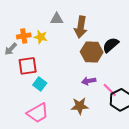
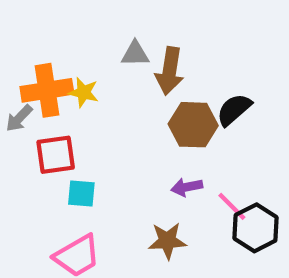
gray triangle: (57, 19) -> (135, 54), moved
orange cross: (24, 36) -> (47, 90), size x1.6
cyan square: (40, 84) -> (81, 193), turned -32

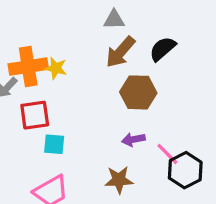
gray triangle: (135, 54) -> (114, 20), moved
brown arrow: (170, 71) -> (120, 52), turned 32
black semicircle: (234, 110) -> (163, 49), moved

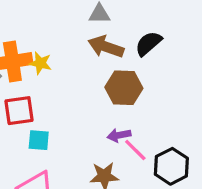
brown arrow: (120, 52) -> (106, 47), turned 68
pink line: (167, 154) -> (135, 150), moved

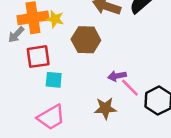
brown hexagon: (124, 88) -> (86, 40), moved

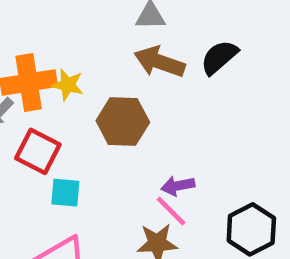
red square: (38, 57) -> (38, 151), turned 35
pink line: (130, 88) -> (171, 211), moved

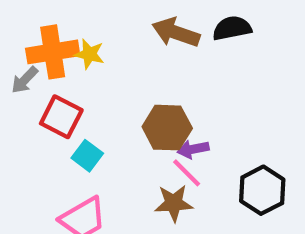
black semicircle: (219, 57) -> (232, 28), turned 30
brown hexagon: (123, 122) -> (167, 128), moved
cyan square: (65, 193) -> (87, 156), turned 32

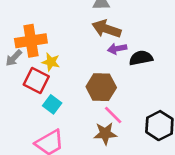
black semicircle: (232, 28) -> (141, 58), moved
yellow star: (89, 54) -> (51, 62), moved
purple arrow: (193, 149) -> (117, 49), moved

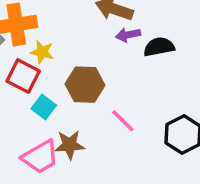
brown hexagon: (101, 87) -> (85, 85), moved
brown star: (105, 134) -> (70, 145), moved

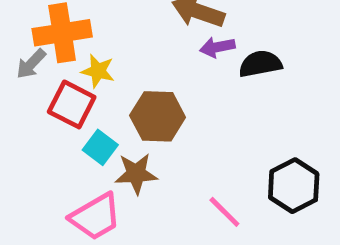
pink line: (123, 121) -> (224, 212), moved
brown star: (70, 145) -> (136, 174), moved

